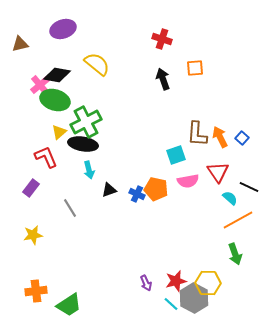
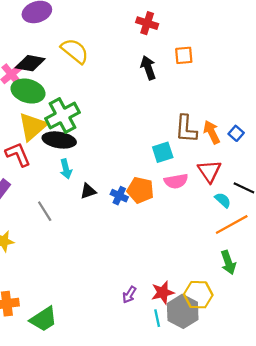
yellow triangle: (59, 132) -> (32, 127), size x1.8
purple arrow: (146, 283) -> (129, 295), turned 56
cyan line: (171, 304) -> (157, 318), turned 35

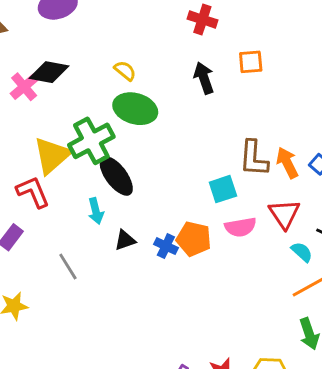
yellow semicircle: (75, 51) -> (125, 71), moved, size x0.6
green ellipse: (28, 91) -> (135, 109), moved
black ellipse: (59, 140) -> (116, 176), moved, turned 44

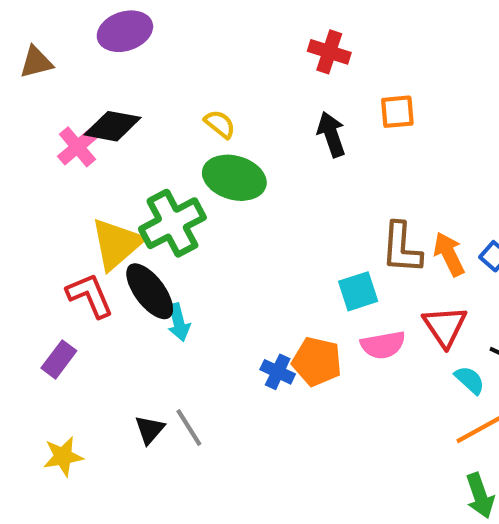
black ellipse: (116, 176) -> (150, 291), moved
black triangle: (125, 240) -> (150, 430), moved, turned -30
gray line: (68, 267) -> (189, 428), moved

